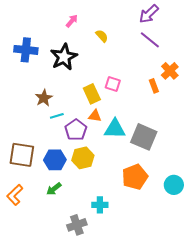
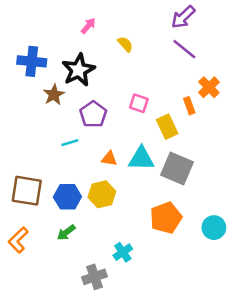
yellow rectangle: (92, 94) -> (167, 127), moved
brown star: (44, 98) -> (54, 95), moved
orange triangle: (95, 116) -> (109, 159), moved
purple pentagon: (76, 130) -> (93, 114), moved
cyan cross: (100, 205) -> (123, 252), turned -35

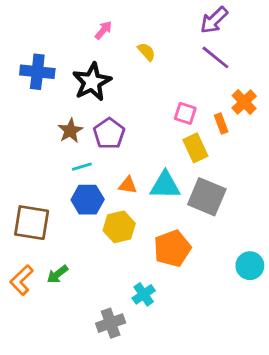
brown star: (54, 95) -> (70, 131), moved
pink square: (139, 103) -> (185, 113), moved
blue hexagon: (67, 197) -> (88, 200), moved
orange pentagon: (166, 218) -> (172, 248), moved
green arrow: (66, 232) -> (57, 274), moved

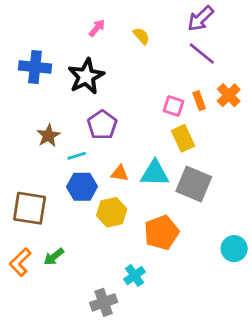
yellow semicircle: (146, 52) -> (141, 36), moved
orange rectangle: (221, 123) -> (199, 101), moved
brown star: (70, 131) -> (48, 136), moved

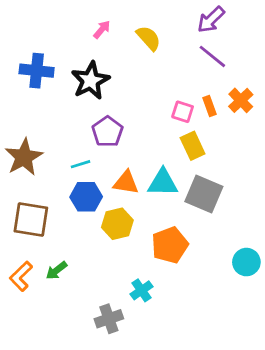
yellow semicircle: (141, 36) -> (149, 38), size x1.4
brown star: (48, 136) -> (24, 157), moved, size x1.5
orange triangle: (120, 173) -> (126, 183), size x1.4

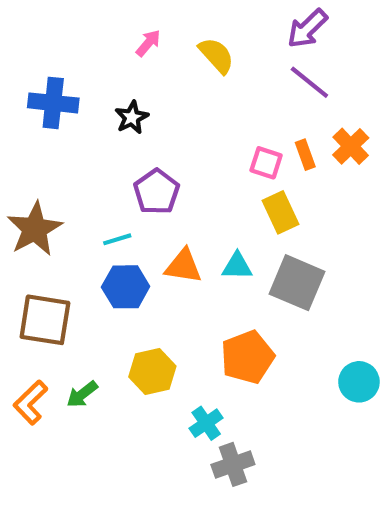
black star: (90, 81) -> (132, 117), size x0.6
cyan triangle: (163, 183) -> (237, 266), size x0.7
yellow hexagon: (117, 224) -> (152, 371), moved
gray cross: (109, 319) -> (233, 464), moved

